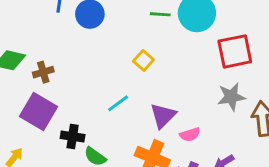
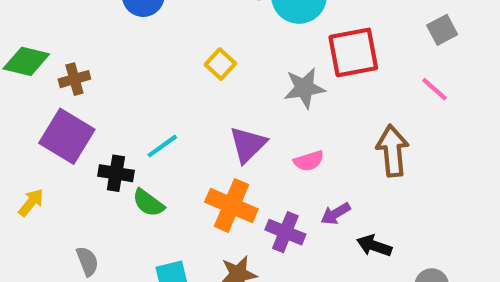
gray star: (231, 97) -> (304, 88), moved
cyan line: (118, 103) -> (162, 146), moved
pink semicircle: (190, 134) -> (309, 161), moved

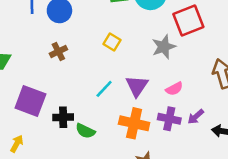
brown cross: (74, 79) -> (58, 51), moved
cyan line: (162, 146) -> (104, 89), moved
purple cross: (285, 232) -> (169, 119), moved

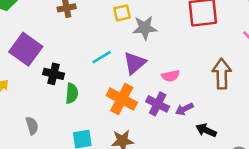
yellow square: (112, 42) -> (122, 13), turned 30
gray star: (164, 47) -> (145, 28), moved
green semicircle: (85, 131) -> (72, 93), turned -126

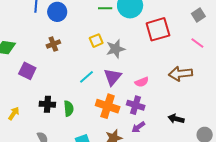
purple square: (26, 49) -> (27, 71), moved, size x0.7
black cross: (54, 74) -> (47, 104), moved
brown arrow: (222, 74) -> (180, 74), turned -85
purple arrow: (184, 109) -> (138, 127), moved

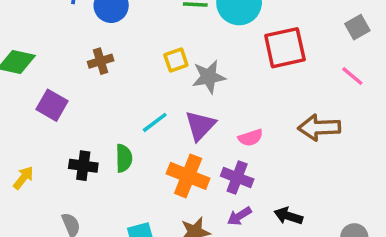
green semicircle: (69, 109) -> (124, 158), moved
black arrow: (176, 119) -> (288, 216), moved

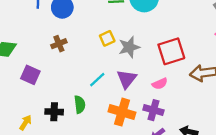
red square: (285, 48) -> (171, 51), moved
yellow arrow: (23, 178) -> (25, 123), moved

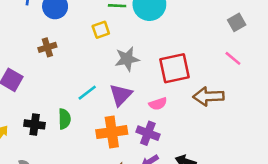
yellow square: (107, 38) -> (101, 30), moved
orange cross: (122, 112) -> (112, 132), turned -30

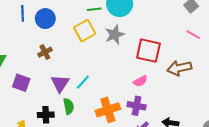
yellow square: (101, 30) -> (85, 31), size x1.5
gray star: (127, 59) -> (115, 35), moved
red square: (174, 68) -> (148, 51), turned 35
purple triangle: (121, 95) -> (60, 83), moved

